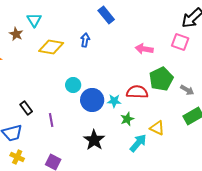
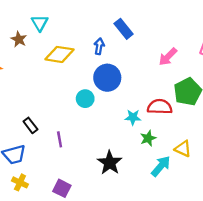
blue rectangle: (106, 15) -> (124, 29), moved
pink arrow: (144, 49) -> (168, 57), turned -54
blue circle: (92, 100) -> (107, 78), moved

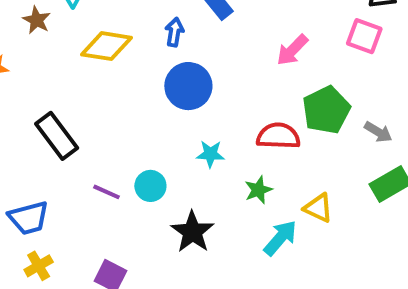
cyan circle: (85, 99) -> (150, 186), moved
cyan star: (133, 117) -> (210, 154), moved
black rectangle: (30, 125) -> (57, 136), moved, size x1.6
purple line: (60, 139) -> (107, 192), turned -56
yellow cross: (20, 182) -> (39, 266), turned 35

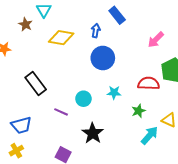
cyan circle: (150, 186) -> (83, 99), moved
black star: (192, 232) -> (93, 133), moved
yellow cross: (39, 266) -> (16, 151), moved

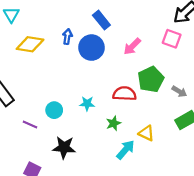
blue rectangle: (117, 15) -> (101, 20), moved
blue circle: (103, 58) -> (91, 48), moved
black star: (93, 133) -> (64, 147), turned -30

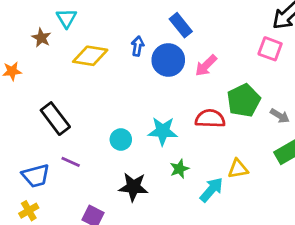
pink arrow: (132, 46) -> (206, 66), moved
cyan star: (87, 104) -> (163, 131), size x1.5
green star: (113, 123) -> (179, 169), moved
purple line: (30, 124) -> (71, 162), moved
yellow triangle: (146, 133) -> (238, 169), turned -35

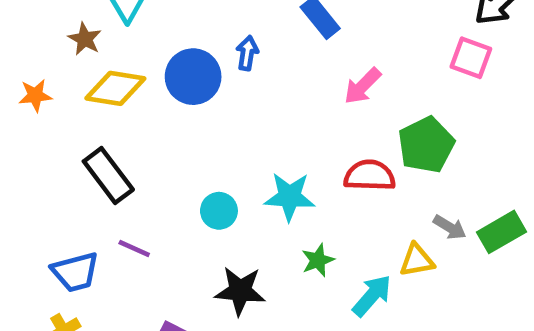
yellow diamond: (90, 56) -> (115, 88), moved
blue circle: (168, 60) -> (193, 77), moved
gray arrow: (280, 116) -> (450, 227), moved

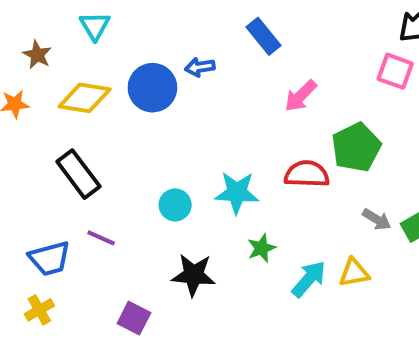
brown star: (85, 39) -> (37, 55), moved
blue arrow: (247, 53) -> (200, 67), turned -108
yellow triangle: (417, 260) -> (354, 273), moved

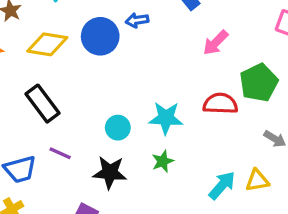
green star: (261, 248) -> (163, 161), moved
black star: (194, 275) -> (110, 172), moved

